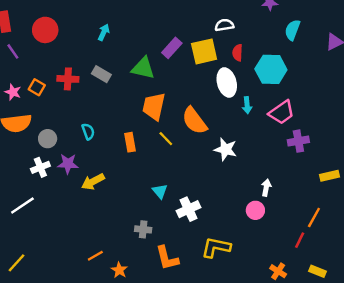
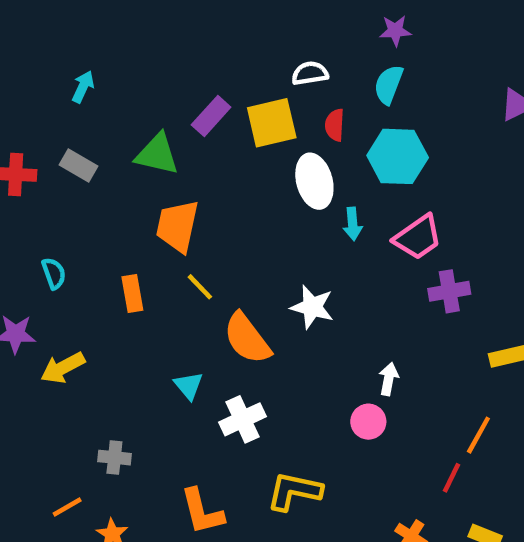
cyan semicircle: (292, 30) -> (389, 85), moved
orange semicircle: (194, 121) -> (247, 338), moved
gray cross: (143, 229) -> (114, 458), moved

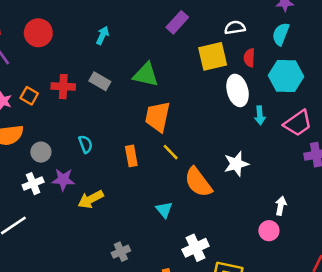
purple rectangle: (211, 116) -> (177, 22), moved
white star: (312, 307) -> (236, 164), turned -30
white cross: (243, 419) -> (196, 248), moved
gray cross: (114, 458) -> (121, 252), turned -30

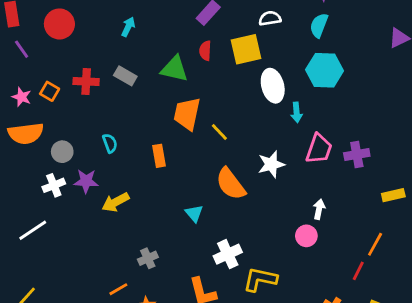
red semicircle: (249, 58) -> (205, 51), moved
pink trapezoid: (298, 123) -> (319, 149), moved, turned -36
yellow line: (171, 152) -> (219, 132), moved

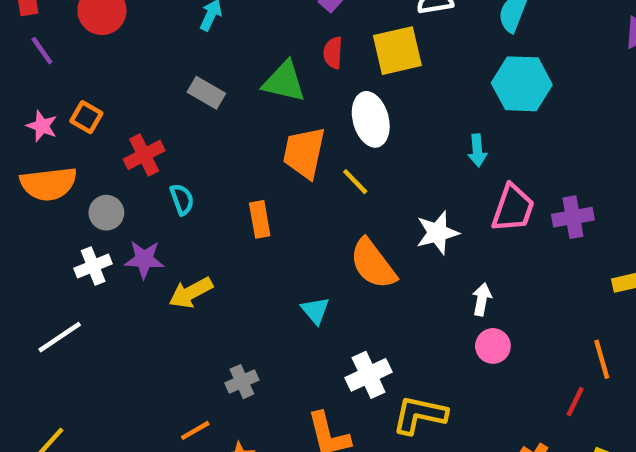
red cross: (86, 81) -> (144, 155), moved, turned -30
white ellipse: (273, 86) -> (371, 119), moved
white arrow: (319, 209) -> (482, 299), moved
orange line: (375, 244) -> (602, 359), turned -45

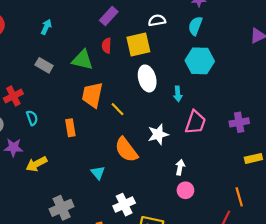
white ellipse: (371, 119) -> (147, 78), moved
purple cross: (573, 217) -> (239, 122), moved
gray cross: (242, 382) -> (62, 208), size x1.5

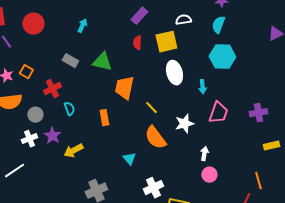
green triangle: (82, 60) -> (102, 62), moved
gray rectangle: (44, 65) -> (70, 61), moved
yellow line: (118, 109) -> (151, 108), moved
purple star: (13, 148) -> (52, 136), turned 30

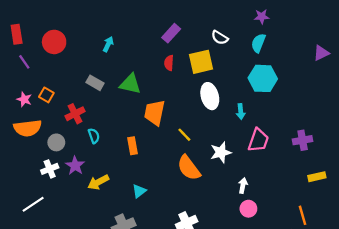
white semicircle: (183, 20) -> (220, 38), turned -140
cyan triangle: (129, 159) -> (139, 191), moved, turned 32

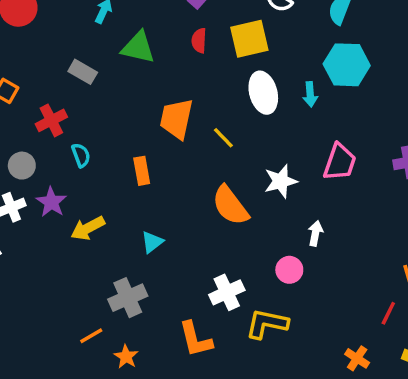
green triangle: (130, 84) -> (138, 47), moved
cyan arrow: (241, 112) -> (310, 94), moved
yellow line: (184, 135) -> (223, 138), moved
pink circle: (248, 209) -> (289, 270), moved

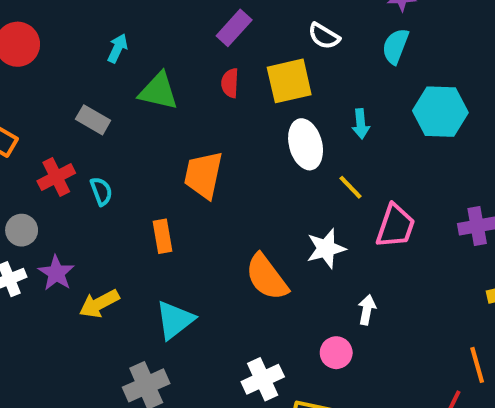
cyan hexagon: (347, 65) -> (440, 112), moved
cyan arrow: (310, 94) -> (361, 124), moved
yellow line: (223, 138) -> (350, 187), moved
cyan semicircle: (81, 155) -> (101, 191), moved
cyan triangle: (152, 242) -> (175, 320), size x1.5

